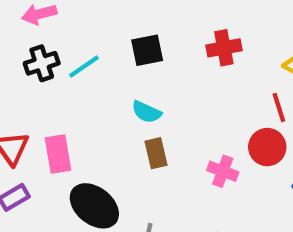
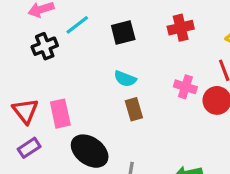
cyan line: (84, 67) -> (77, 25), moved
pink cross: (223, 171) -> (185, 87), moved

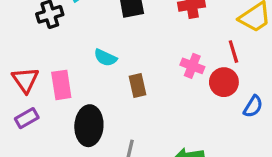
cyan semicircle: (125, 79) -> (105, 58), moved
black ellipse: (90, 151) -> (89, 126), turned 54

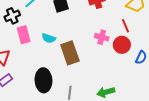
pink rectangle: (61, 85) -> (24, 35), moved
brown rectangle: (137, 86) -> (70, 53), size x1.6

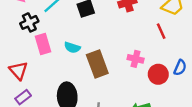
pink cross: (102, 37) -> (136, 59), moved
red circle: (122, 45) -> (158, 74), moved

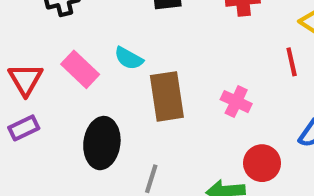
pink rectangle: (43, 44) -> (80, 69), moved, turned -42
red circle: (158, 74) -> (262, 163), moved

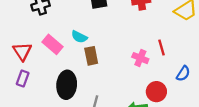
red line: (292, 62) -> (162, 48), moved
brown rectangle: (167, 96) -> (91, 56), moved, size x0.7
purple rectangle: (24, 128) -> (23, 79), turned -42

